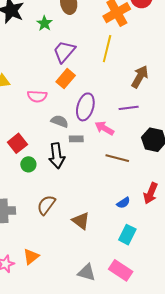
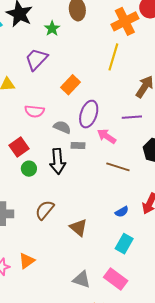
purple trapezoid: (64, 52) -> (36, 59), moved
pink semicircle: (37, 96) -> (35, 111), moved

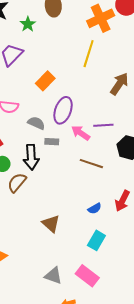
purple line: (132, 117) -> (103, 125), moved
brown semicircle: (45, 210) -> (17, 183), moved

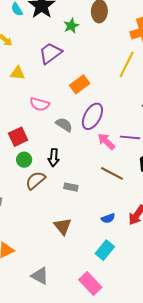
gray rectangle: (52, 142) -> (71, 187), moved
black arrow: (31, 157) -> (54, 158), size x0.7
gray triangle: (53, 276) -> (40, 276), moved

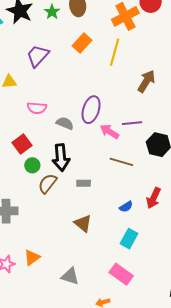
green star: (71, 26) -> (52, 12), moved
orange rectangle: (80, 84) -> (82, 43), moved
black arrow: (54, 158) -> (61, 158), size x1.5

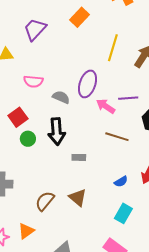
yellow line: (115, 52) -> (113, 48), moved
brown semicircle: (47, 183) -> (45, 201), moved

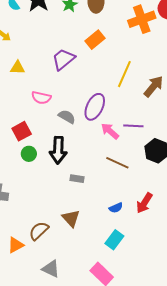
purple trapezoid: (35, 29) -> (63, 59), moved
brown semicircle: (45, 201) -> (39, 231), moved

